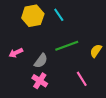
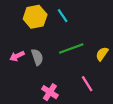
gray semicircle: (41, 61) -> (37, 57), moved, turned -56
pink cross: (40, 81) -> (50, 92), moved

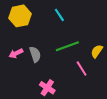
yellow hexagon: (35, 17) -> (20, 16), moved
pink line: (87, 84) -> (82, 68), moved

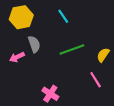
gray semicircle: (35, 54) -> (34, 44), moved
pink line: (82, 68) -> (96, 80), moved

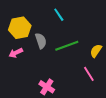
yellow hexagon: (21, 17) -> (20, 28), moved
gray semicircle: (34, 44) -> (41, 41), moved

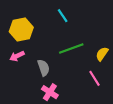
gray semicircle: (41, 41) -> (44, 68), moved

